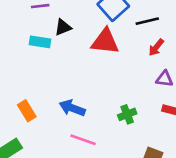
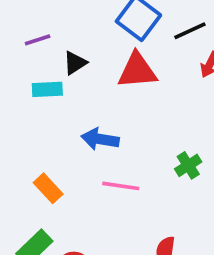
blue arrow: (72, 108) -> (100, 139), moved
pink line: (83, 140) -> (121, 186), moved

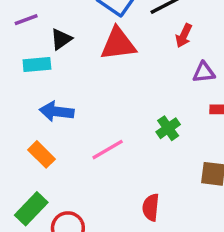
blue arrow: (100, 139) -> (57, 112), moved
pink line: (121, 186) -> (108, 150), turned -36

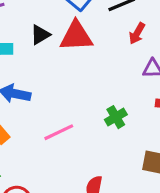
black triangle: (61, 39) -> (40, 35), moved

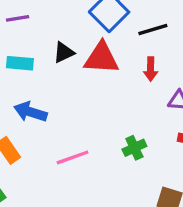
red arrow: (137, 33) -> (151, 69), moved, turned -35

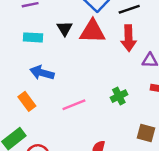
black triangle: (64, 52) -> (65, 28), turned -35
red arrow: (151, 69) -> (129, 38), size x1.5

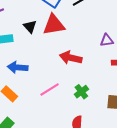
red arrow: (129, 38) -> (71, 58), moved, turned 115
green cross: (119, 96) -> (81, 92), moved

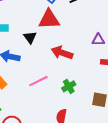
black triangle: (30, 27) -> (30, 37), moved

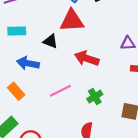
black triangle: (30, 37) -> (50, 41), turned -32

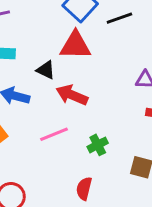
red arrow: (87, 58) -> (72, 95), moved

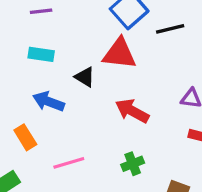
red arrow: (72, 95) -> (132, 111), moved
pink line: (54, 134) -> (69, 163), moved

